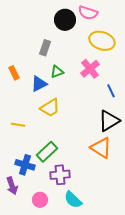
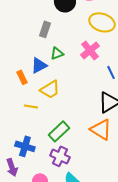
orange rectangle: (14, 73) -> (22, 77), moved
yellow line: (18, 125) -> (31, 106), moved
green rectangle: (47, 152) -> (59, 131), moved
purple cross: (60, 175) -> (60, 156), turned 30

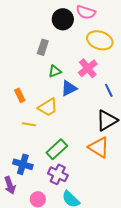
blue triangle: (39, 65) -> (69, 88), moved

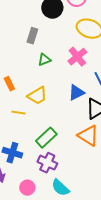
blue triangle: (69, 88) -> (76, 93), moved

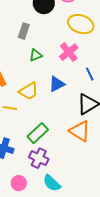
blue triangle: (76, 93) -> (57, 84), moved

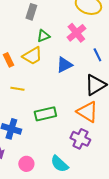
yellow trapezoid: (29, 91) -> (32, 56), moved
green rectangle: (38, 133) -> (45, 114), turned 30
purple cross: (39, 158) -> (80, 139), moved

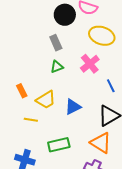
gray rectangle: (31, 12) -> (56, 43), moved, turned -42
yellow trapezoid: (32, 56) -> (46, 100), moved
blue triangle: (64, 65) -> (73, 107), moved

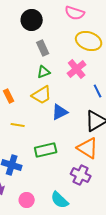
black circle: (65, 15) -> (32, 20), moved
yellow trapezoid: (46, 100) -> (42, 95), moved

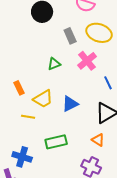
gray rectangle: (43, 48) -> (70, 36), moved
yellow trapezoid: (42, 95) -> (43, 99), moved
orange triangle: (88, 148) -> (98, 140), size x0.6

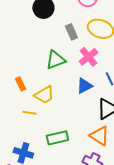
green triangle: (54, 64) -> (55, 60), size x1.5
blue triangle: (70, 104) -> (84, 86), moved
orange triangle: (98, 140) -> (99, 136), size x1.5

